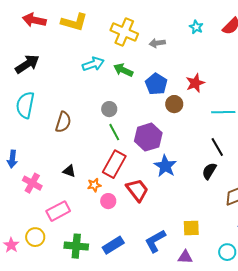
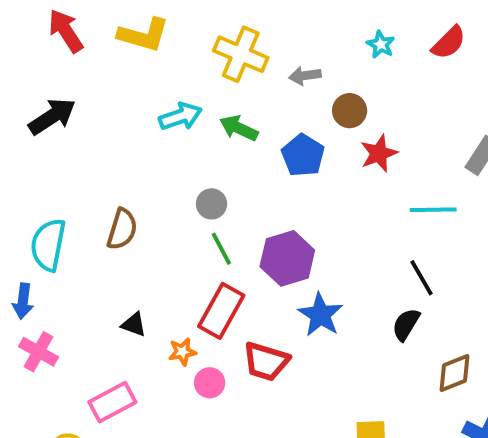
red arrow: (34, 20) -> (66, 31), turned 45
brown circle: (174, 104) -> (350, 111), moved
cyan semicircle: (25, 105) -> (48, 245), moved
pink cross: (32, 183) -> (39, 352), moved
red trapezoid: (137, 190) -> (266, 361), turned 145

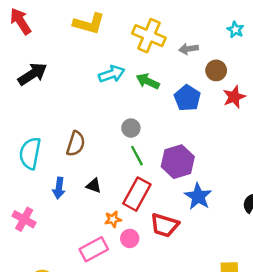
red arrow: (66, 31) -> (20, 21), moved
blue arrow: (23, 301) -> (59, 188), moved
black triangle: (134, 324) -> (94, 186), moved
pink rectangle: (112, 402) -> (94, 249), moved

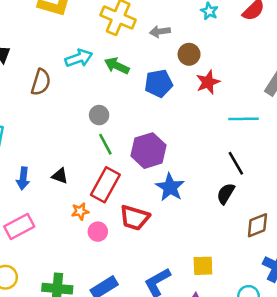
blue pentagon: (187, 98) -> (159, 83), turned 30
brown semicircle: (76, 144) -> (41, 82), moved
pink rectangle: (94, 249) -> (19, 227), moved

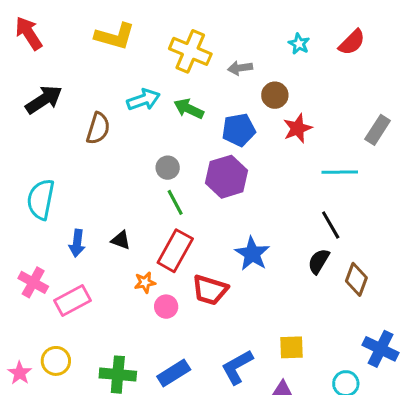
purple hexagon: (148, 151) -> (227, 177), moved
brown diamond: (257, 225) -> (356, 279), moved, turned -48

